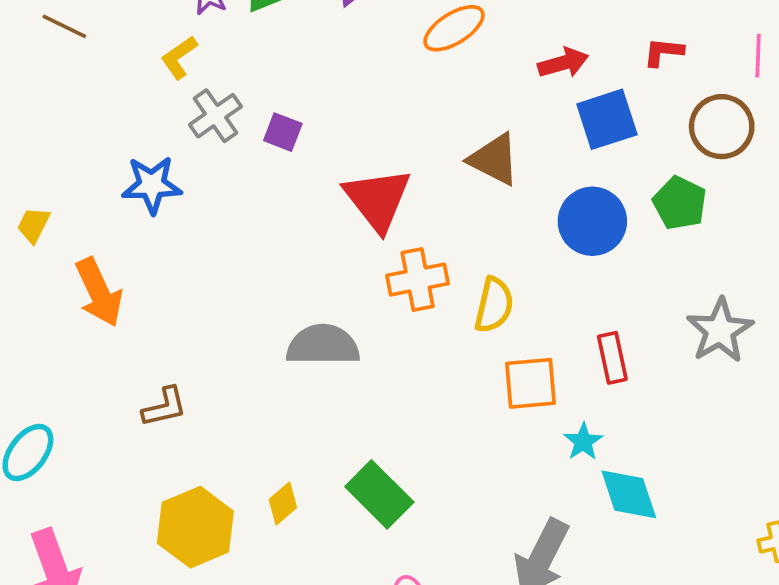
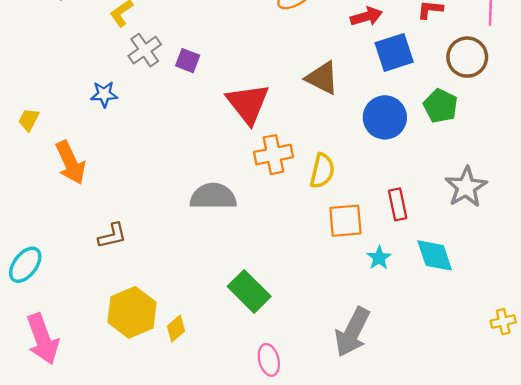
blue star: (152, 185) -> (104, 94), size x0.7
cyan diamond: (629, 494) -> (435, 255), moved
yellow diamond: (283, 503) -> (176, 329), moved

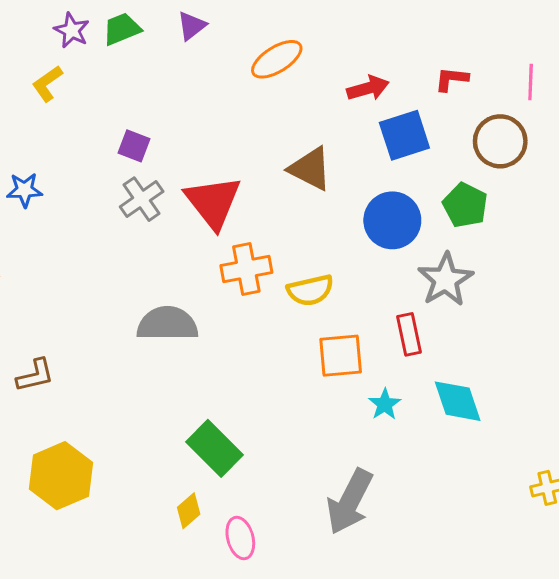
gray cross: (145, 50) -> (142, 199), moved
yellow semicircle: (322, 171) -> (310, 290), turned 64
gray star: (466, 187) -> (445, 280), moved
yellow diamond: (176, 329) -> (189, 511), moved

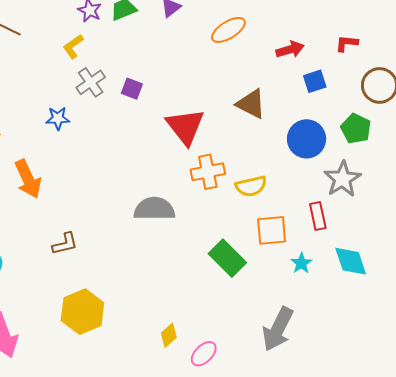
blue square: (404, 135) -> (315, 81), size x0.7
gray cross: (142, 199) -> (91, 82), moved
green rectangle: (214, 448) -> (227, 258), moved
pink ellipse: (240, 538) -> (204, 354), turned 60

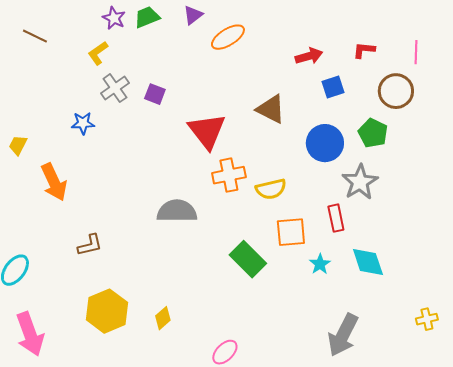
orange ellipse: (228, 30) -> (228, 37), moved
gray arrow: (278, 329) -> (343, 335), moved
yellow diamond: (169, 335) -> (163, 318), moved

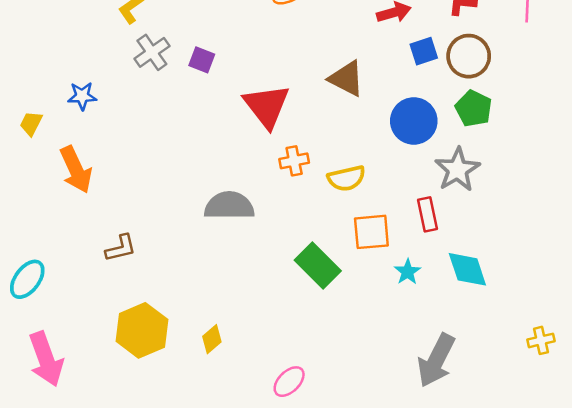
brown circle: (396, 91) -> (469, 56), moved
blue star: (83, 123) -> (82, 96), moved
orange cross: (229, 175) -> (294, 161), size x0.7

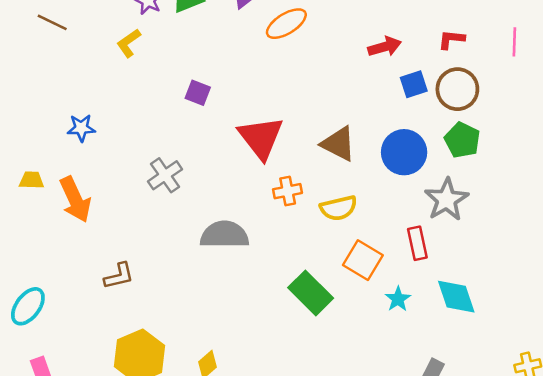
gray cross: (152, 52) -> (165, 175), moved
brown triangle: (346, 79) -> (339, 144), moved
yellow trapezoid: (31, 123) -> (32, 180), moved, turned 65
orange square: (371, 232) -> (363, 260), turned 36

